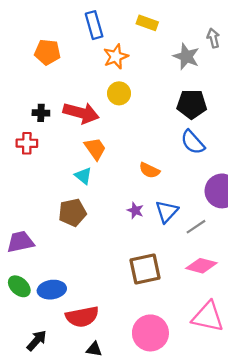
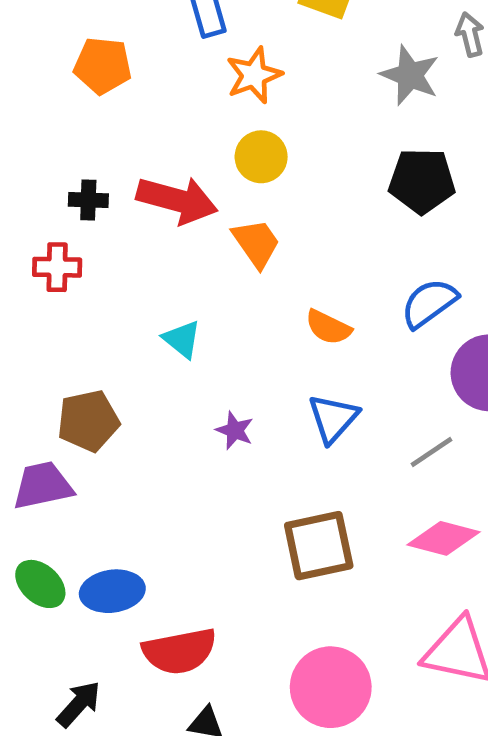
blue semicircle: (193, 142) -> (429, 303), moved, turned 96
orange trapezoid: (95, 149) -> (256, 243), moved
purple star: (135, 210) -> (235, 430), moved
blue triangle: (167, 212) -> (333, 418), moved
brown pentagon: (72, 213) -> (88, 421), moved

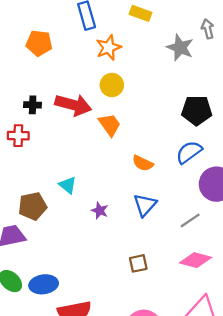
black pentagon: (422, 181) -> (197, 110), moved
cyan triangle: (182, 339) -> (68, 185), moved
brown square: (319, 546) -> (138, 263), size x0.6

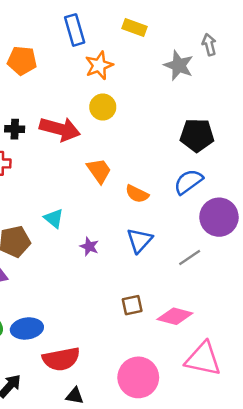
orange trapezoid: (110, 125) -> (99, 171), moved
pink diamond: (196, 260) -> (175, 316), moved

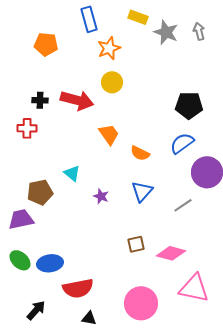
gray star: (179, 65) -> (166, 32), moved

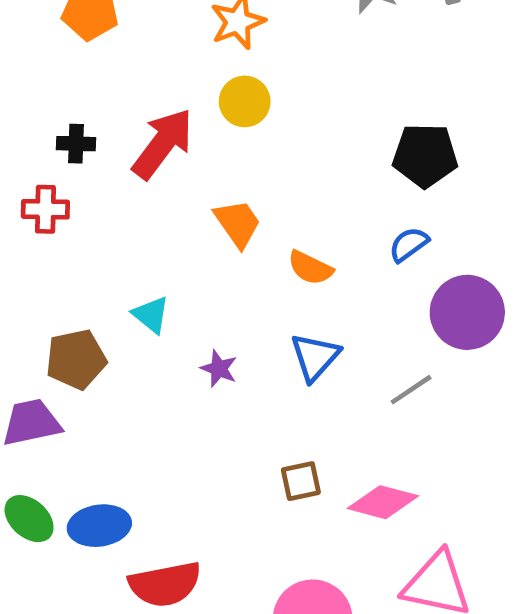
red arrow: (77, 100) -> (163, 144), turned -68
blue semicircle: (182, 143) -> (409, 244), size x0.7

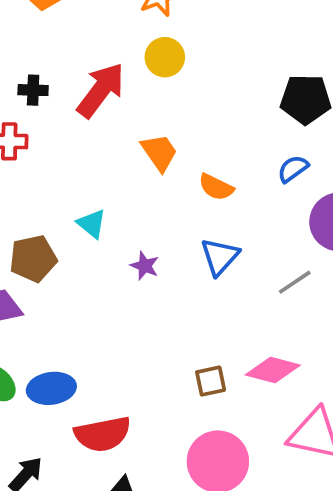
brown square: (301, 481) -> (211, 381), moved

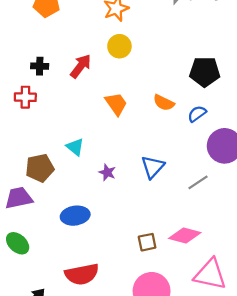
red arrow: (101, 90) -> (81, 66), size x0.7
orange semicircle: (216, 187) -> (164, 103), moved
blue ellipse: (51, 388) -> (75, 216), moved

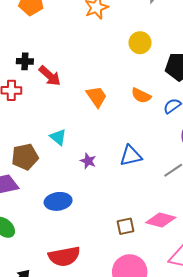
yellow circle: (119, 46) -> (140, 43), moved
red arrow: (81, 66) -> (50, 76), moved, turned 95
blue triangle: (153, 167) -> (131, 156), turned 35

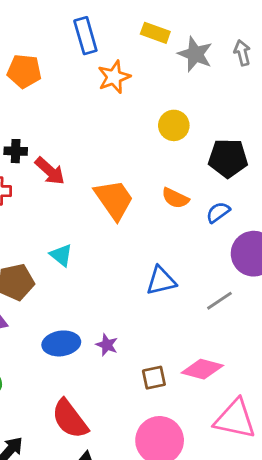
orange trapezoid: (96, 97) -> (114, 200), size x1.4
purple star: (88, 161) -> (107, 345), moved
red semicircle: (64, 256) -> (70, 419), turned 64

